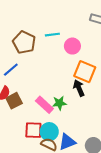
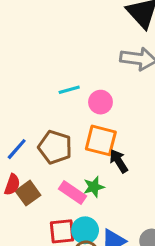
brown pentagon: (24, 42) -> (55, 147), moved
orange square: (85, 72) -> (101, 140), moved

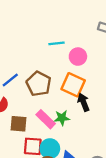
brown square: (28, 193) -> (18, 124), moved, turned 30

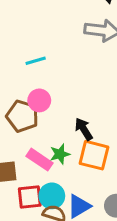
pink circle: (78, 57) -> (39, 100), moved
orange square: (73, 85) -> (94, 155), moved

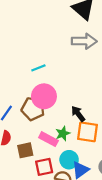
pink circle: (39, 100) -> (44, 96), size x1.5
cyan circle: (52, 196) -> (69, 160), moved

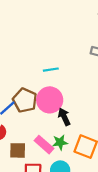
brown pentagon: (33, 109) -> (25, 100), moved
black arrow: (78, 114) -> (64, 117), moved

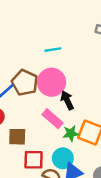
green star: (60, 142) -> (71, 133), moved
pink rectangle: (44, 145) -> (52, 119), moved

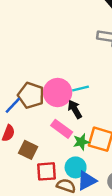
cyan line: (53, 50) -> (81, 89), moved
brown square: (17, 137) -> (28, 150), turned 30

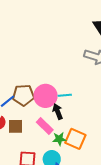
brown pentagon: (31, 95) -> (23, 95), turned -30
brown square: (28, 150) -> (15, 126), moved, turned -35

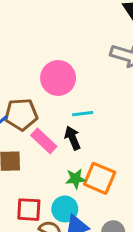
pink circle: (45, 96) -> (58, 78), moved
pink rectangle: (45, 126) -> (44, 141), moved

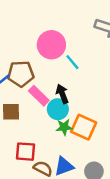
cyan line: (83, 114) -> (72, 62), moved, turned 56
cyan circle: (65, 209) -> (58, 109), moved

